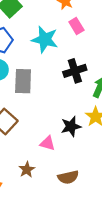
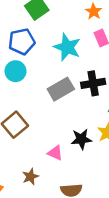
gray rectangle: (23, 81) -> (61, 89), moved, turned 50

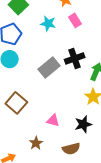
cyan star: (67, 47) -> (48, 24), moved, size x0.7
black star: (81, 139) -> (83, 124), moved

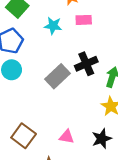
pink rectangle: (75, 20) -> (84, 20), turned -56
brown square: (16, 103) -> (24, 136), moved

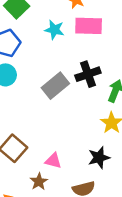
pink rectangle: (84, 20) -> (89, 26), size x1.5
pink triangle: (67, 137) -> (53, 161), moved

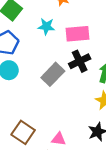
pink rectangle: (89, 26) -> (77, 34), moved

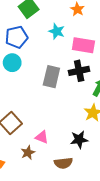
gray rectangle: (53, 74) -> (51, 77), turned -45

